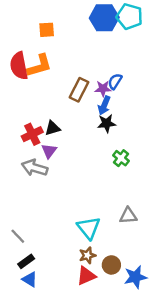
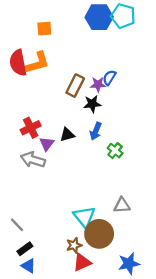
blue arrow: (104, 105) -> (96, 131), moved
black star: (107, 123) -> (92, 104), moved
black triangle: (53, 128) -> (67, 135), moved
brown star: (87, 255) -> (74, 245), moved
brown circle: (111, 265) -> (99, 234), moved, size x1.6

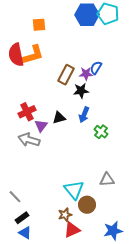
brown circle: (99, 234) -> (87, 205), size x0.7

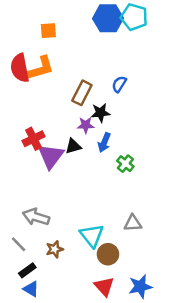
purple star: (86, 74) -> (86, 125), moved
purple triangle: (41, 126) -> (51, 156), size x1.6
gray arrow: (29, 140) -> (36, 217), moved
brown star: (65, 215) -> (55, 249), moved
red triangle: (72, 230) -> (104, 286), moved, turned -48

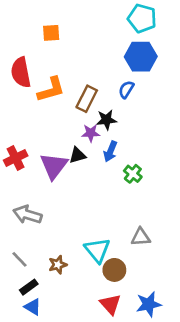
blue hexagon: (108, 18) -> (141, 57), moved
orange L-shape: (41, 68) -> (51, 90), moved
red cross: (33, 139) -> (16, 158), moved
gray arrow: (36, 217) -> (27, 215), moved

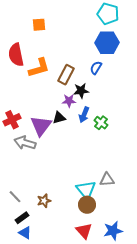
green cross: (133, 174) -> (101, 123), moved
gray arrow: (27, 215) -> (25, 143), moved
cyan triangle: (97, 250) -> (86, 190), moved

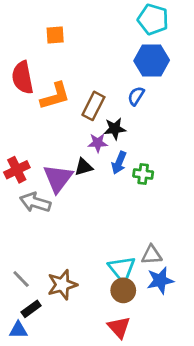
green cross: (101, 123) -> (143, 174), turned -32
brown star: (44, 201) -> (62, 285), size x1.5
blue star: (113, 231) -> (160, 280), moved
blue triangle: (25, 233) -> (18, 330), moved, turned -32

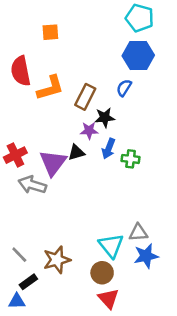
brown circle: (123, 290) -> (102, 273), moved

